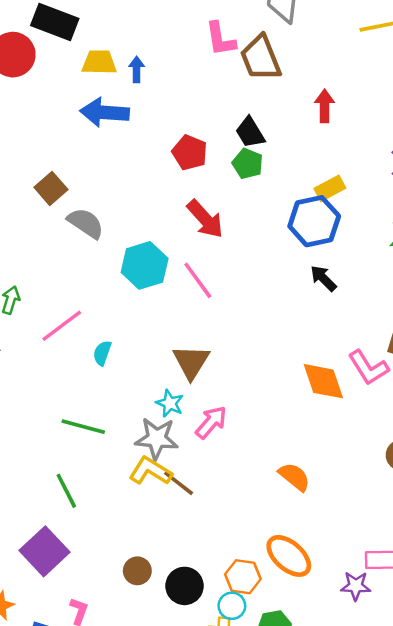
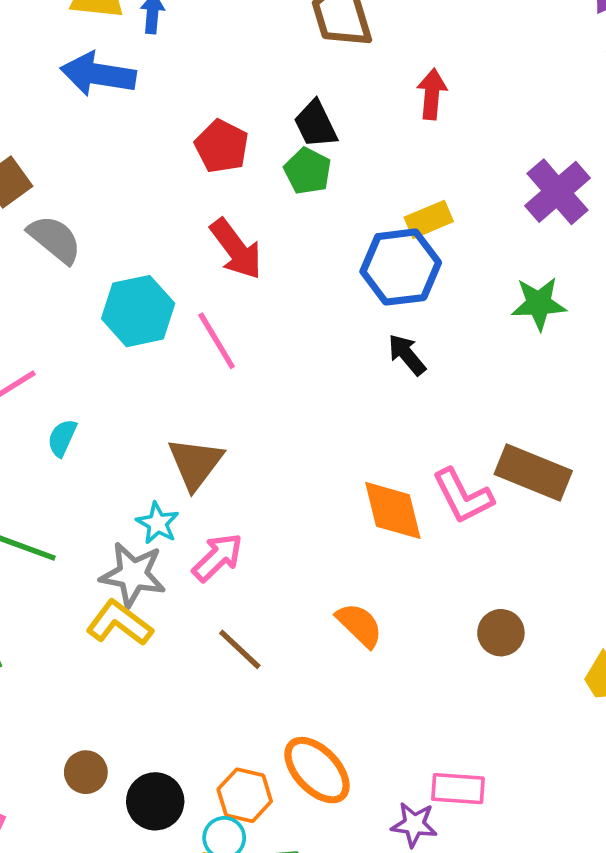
orange semicircle: (294, 477) -> (359, 625), moved
brown line: (179, 483) -> (240, 649), moved

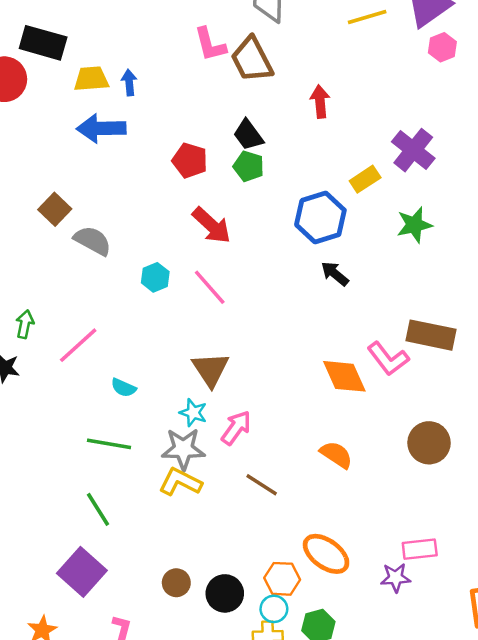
yellow rectangle: (429, 219) -> (365, 179), moved
cyan hexagon: (138, 311) -> (155, 277), size x0.6
cyan semicircle: (62, 438) -> (124, 388), moved, turned -80
brown circle: (501, 633) -> (429, 443), size x1.4

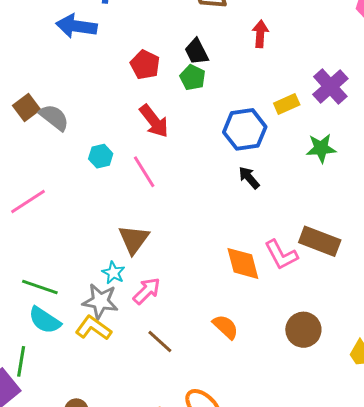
brown square: (55, 209) -> (26, 107), moved
cyan semicircle: (124, 388) -> (45, 320), moved, size x1.6
green line: (98, 509) -> (21, 361), moved, turned 32

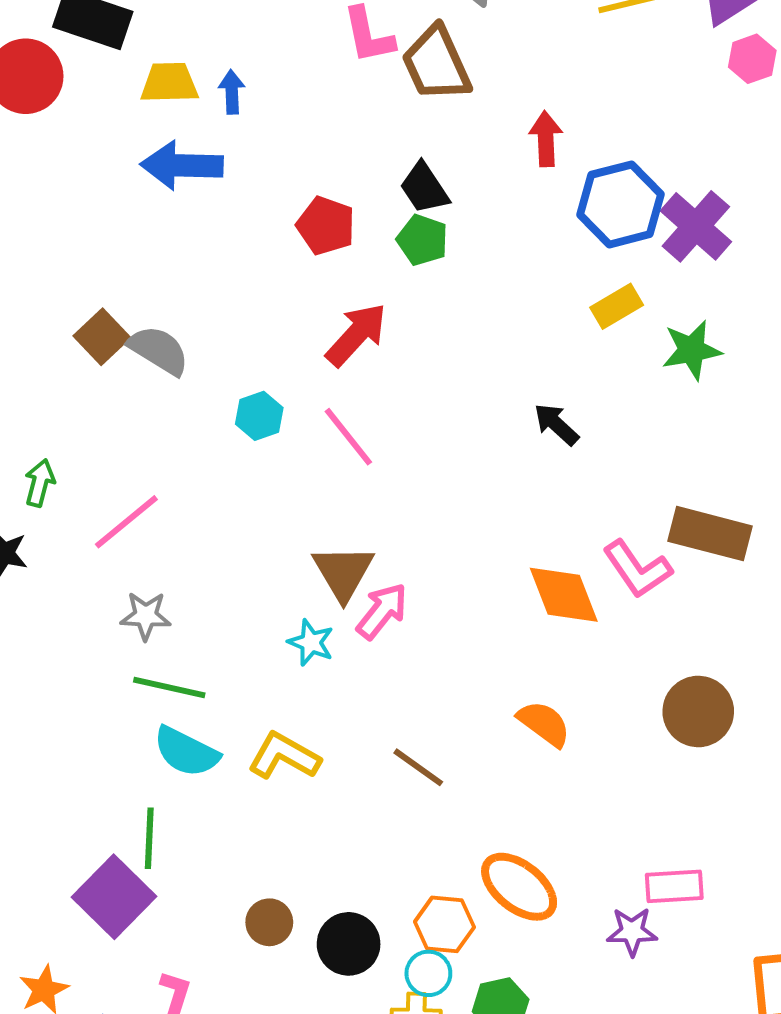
yellow rectangle: (287, 104) -> (617, 306), moved
red arrow: (154, 121) -> (356, 335), turned -93
blue hexagon: (245, 129) -> (621, 204), moved
pink arrow: (147, 291) -> (382, 611), moved
gray star: (100, 301) -> (146, 616), moved, size x0.7

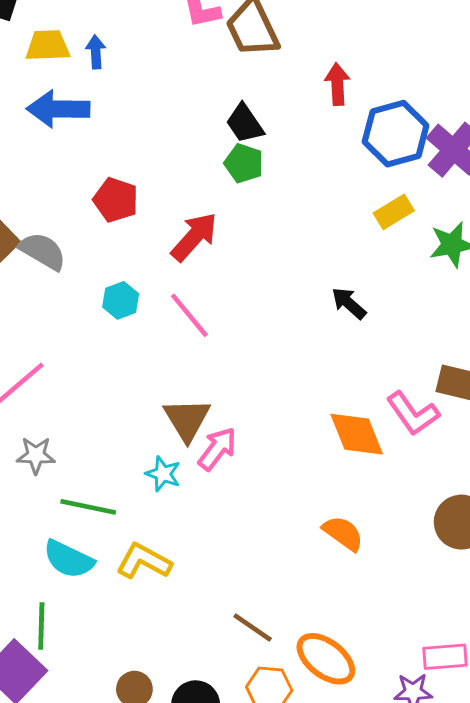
red pentagon: (326, 226) -> (116, 200), moved
green line: (169, 687) -> (88, 507), moved
brown line: (418, 767) -> (253, 627), moved

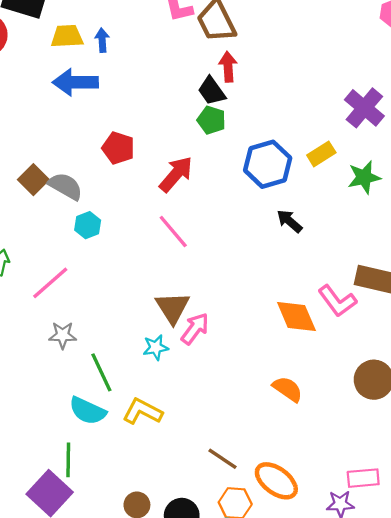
red arrow: (337, 84) -> (228, 67), moved
blue hexagon: (396, 134) -> (268, 164), moved
cyan hexagon: (121, 300) -> (88, 225), moved
cyan star: (163, 474) -> (156, 347), turned -30
green line: (88, 507) -> (101, 372), turned 54

